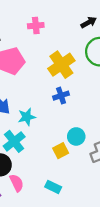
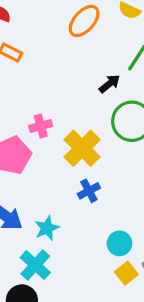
pink cross: (36, 26) -> (41, 126), moved
yellow square: (61, 151) -> (126, 273), moved

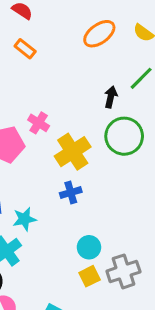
black arrow: (110, 84) -> (111, 97), turned -50
pink cross: (41, 126) -> (39, 123), turned 35

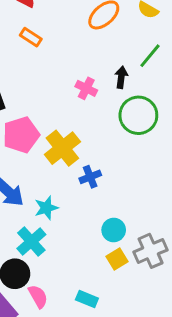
pink cross: (39, 123) -> (86, 88), moved
yellow cross: (73, 152) -> (62, 148), moved

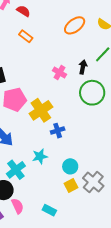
cyan star: (46, 208) -> (40, 156), moved
gray cross: (150, 251) -> (93, 182), turned -30

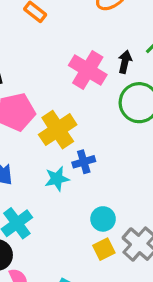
pink cross: (59, 72) -> (88, 70), size x1.6
cyan star: (40, 156) -> (57, 179), moved

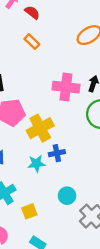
pink cross: (88, 70) -> (66, 87), turned -30
yellow square: (104, 249) -> (29, 211), moved

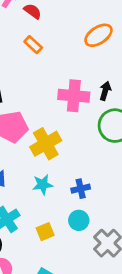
blue cross: (57, 153) -> (81, 189), moved
yellow square: (29, 211) -> (45, 232), moved

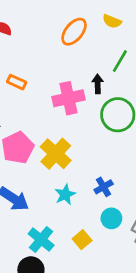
orange rectangle: (33, 45) -> (17, 82), moved

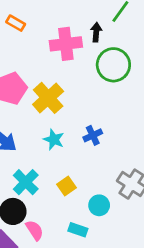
cyan star: (65, 195) -> (54, 139), turned -30
cyan circle: (111, 218) -> (99, 205), moved

